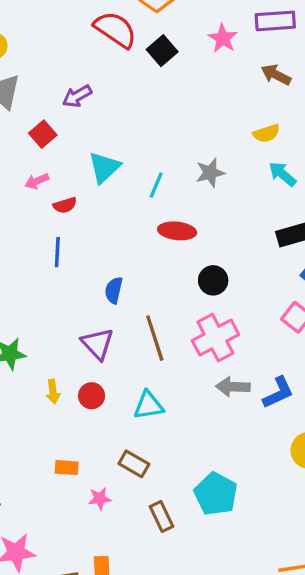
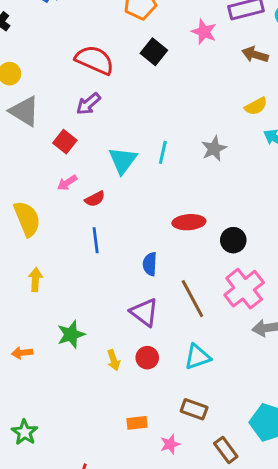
red semicircle: (115, 30) -> (95, 60), moved
cyan line: (156, 185) -> (163, 152), moved
red ellipse: (177, 231) -> (189, 222), moved

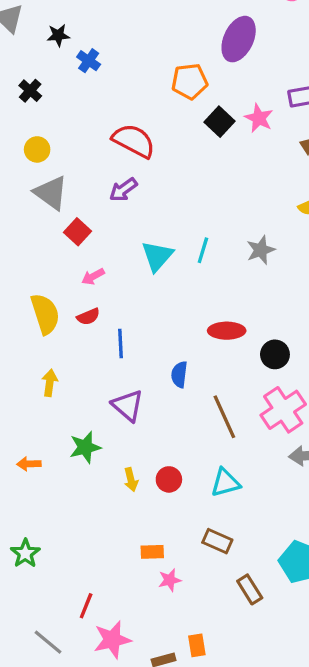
black square: (154, 52) -> (220, 122), moved
red square: (65, 142) -> (77, 232), moved
red semicircle: (95, 199) -> (88, 317), moved
purple triangle: (144, 312) -> (128, 406), moved
pink star: (170, 444) -> (170, 580), moved

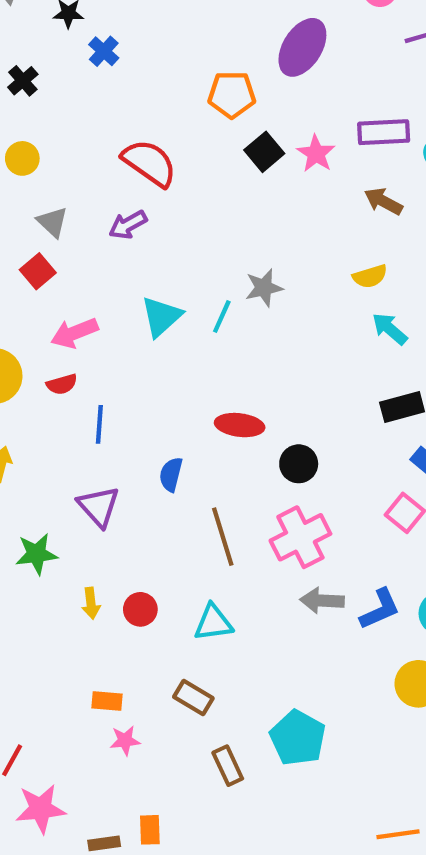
gray triangle: (51, 193) -> (52, 222), moved, size x0.7
red square: (77, 232) -> (38, 271), moved
gray star: (261, 250) -> (264, 288), moved
pink arrow: (93, 277) -> (74, 333), size x1.5

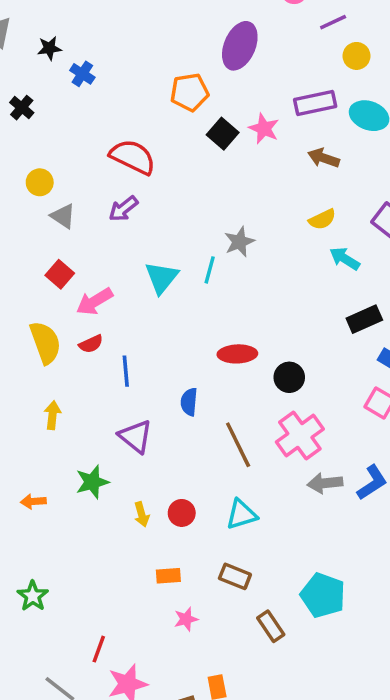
yellow circle: (22, 158) -> (40, 182), moved
red square: (38, 271) -> (60, 274), moved
orange rectangle: (107, 701) -> (168, 576), moved

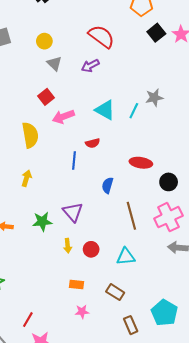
cyan triangle: (162, 278) -> (105, 110), turned -50
red semicircle: (91, 344) -> (93, 143), moved
purple triangle: (136, 436) -> (73, 212), moved

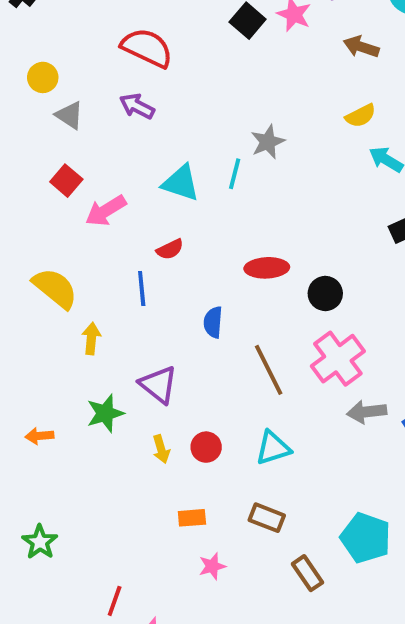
purple arrow: (90, 66) -> (137, 106), turned 66
yellow semicircle: (30, 135) -> (55, 288), moved, turned -30
yellow arrow: (26, 178) -> (91, 338), moved

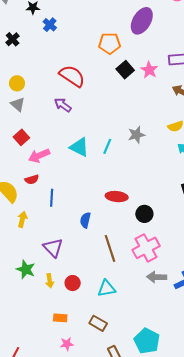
gray triangle: (69, 115) -> (18, 104), moved
gray star: (268, 142) -> (136, 135), moved
red semicircle: (170, 249) -> (32, 180), moved
green star: (105, 413) -> (26, 269), moved, turned 30

